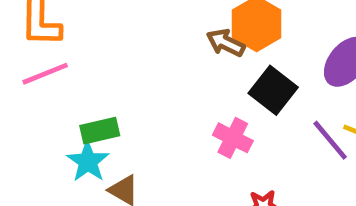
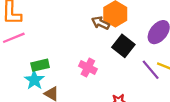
pink cross: (233, 138) -> (88, 67), moved

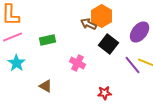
green rectangle: (40, 65) -> (48, 40), moved
cyan star: (34, 80) -> (17, 63), moved

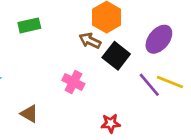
brown arrow: (89, 24) -> (90, 41), moved
green rectangle: (48, 40) -> (29, 25), moved

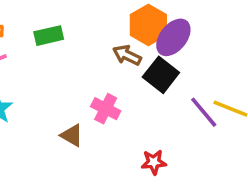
purple ellipse: (159, 39) -> (173, 37), moved
brown triangle: (29, 114) -> (72, 135), moved

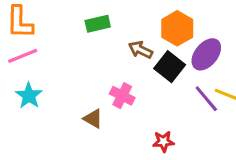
orange hexagon: (148, 25) -> (177, 28), moved
green rectangle: (49, 36) -> (98, 24), moved
purple ellipse: (173, 37) -> (206, 54), moved

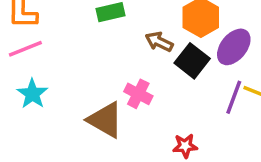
purple line: (206, 99) -> (234, 97), turned 60
brown triangle: (93, 119) -> (105, 120), size x1.6

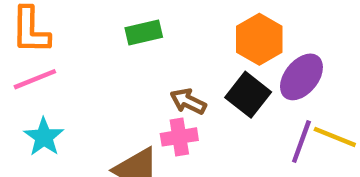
brown arrow: (159, 42) -> (188, 101), moved
pink cross: (138, 94) -> (179, 137), turned -36

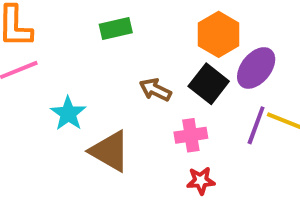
cyan star: (44, 137) -> (68, 113), moved
pink cross: (179, 137) -> (191, 135), moved

